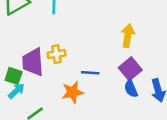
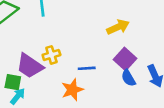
yellow arrow: (128, 36) -> (118, 27), turned 65
purple trapezoid: (33, 62) -> (30, 66), turned -44

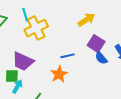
yellow cross: (51, 55) -> (36, 28), moved, size x1.6

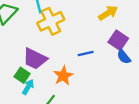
orange star: (59, 74) -> (63, 76), moved
green square: (12, 76) -> (22, 75), turned 32

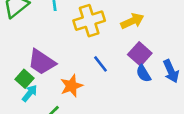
yellow cross: (51, 21) -> (89, 21), moved
blue line: (86, 54) -> (100, 64), turned 56

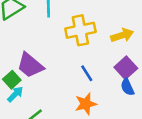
orange star: (71, 86) -> (86, 104), moved

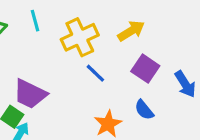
blue line: (87, 73) -> (95, 73), moved
blue semicircle: (127, 87) -> (144, 110), moved

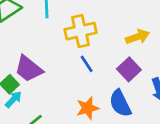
yellow arrow: (131, 31) -> (138, 37), moved
blue semicircle: (144, 110) -> (120, 103), size x1.5

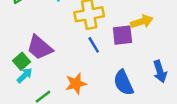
purple square: (129, 69) -> (122, 35), moved, turned 35
orange star: (88, 108) -> (76, 84), moved

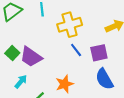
purple square: (122, 35) -> (99, 53), moved
green square: (22, 61) -> (12, 53), moved

